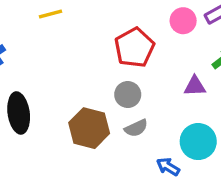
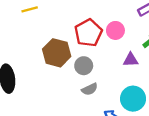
pink circle: (183, 21) -> (115, 30), moved
brown hexagon: (89, 128) -> (57, 53), moved

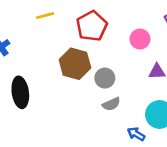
red pentagon: (88, 33) -> (92, 26), moved

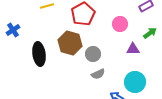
black ellipse: (20, 92) -> (39, 54), moved

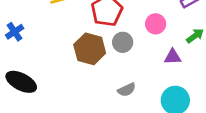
black ellipse: (39, 54) -> (21, 82), moved, turned -55
gray circle: (93, 54) -> (123, 42), moved

